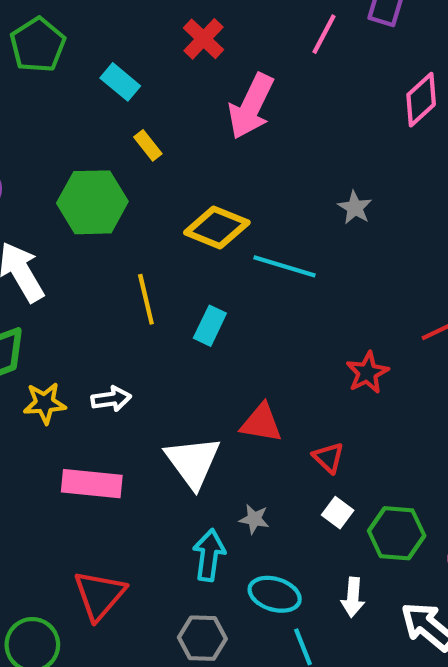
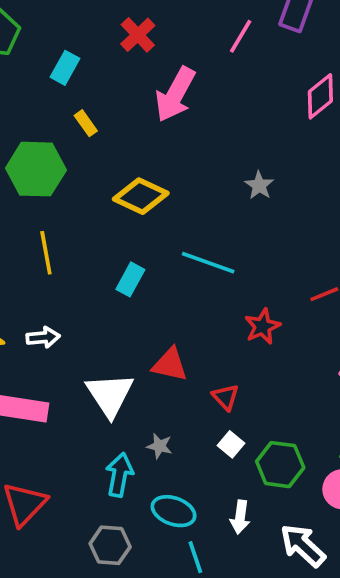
cyan rectangle: (120, 82) -> (65, 68), turned 76
cyan line: (285, 266) -> (208, 263), moved
yellow line: (146, 299) -> (46, 253), moved

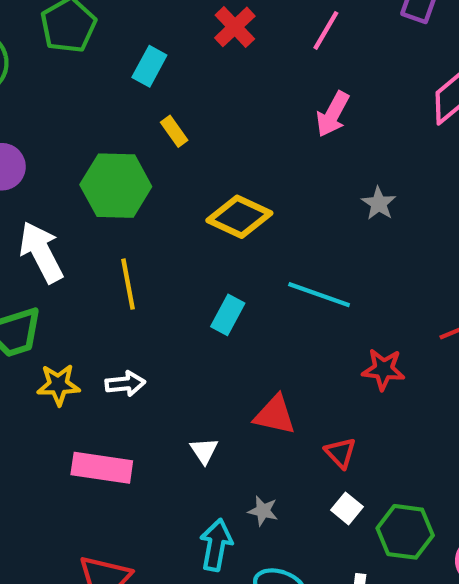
pink line: (241, 36) -> (326, 30), moved
pink arrow: (175, 94) -> (333, 114), moved, size x0.7
red star: (262, 326) -> (383, 369), turned 30
white triangle: (110, 395) -> (204, 451), size x0.5

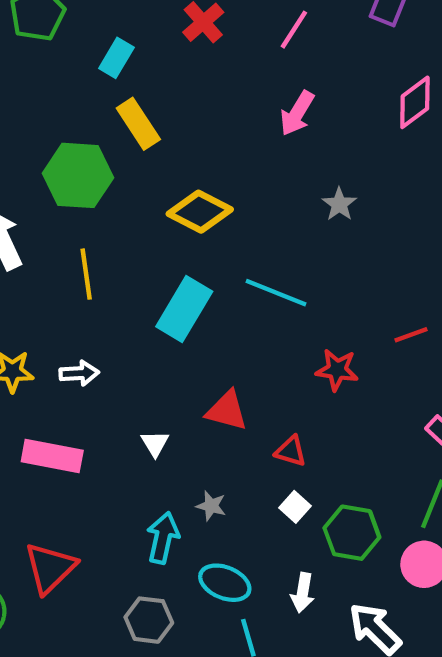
yellow rectangle: (174, 131) -> (138, 124), size x1.6
cyan rectangle: (228, 315) -> (184, 309), size x1.6
red triangle: (340, 453) -> (291, 451), turned -32

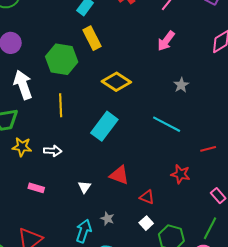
cyan line: (276, 293) -> (167, 124), moved
red star: (337, 370) -> (180, 174), moved
pink rectangle: (52, 456) -> (36, 188), size x0.6

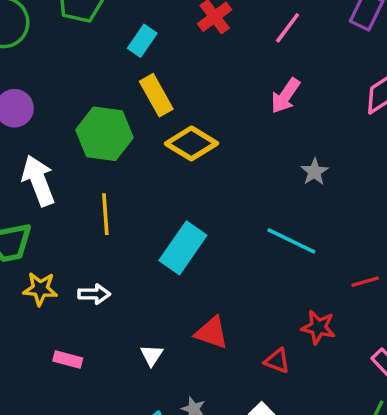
yellow diamond: (116, 82) -> (191, 143), moved
red triangle: (147, 197) -> (277, 361), moved

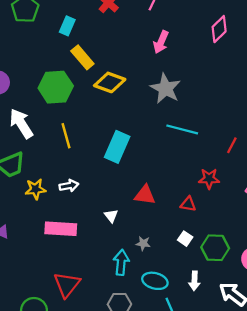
gray star: (314, 172) -> (165, 88), moved, size x1.8
red line: (365, 282) -> (232, 145), turned -35
pink rectangle: (68, 360) -> (61, 229), size x1.8

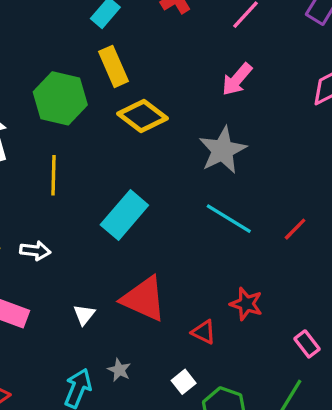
red line: (232, 145) -> (295, 229), moved
red triangle: (145, 195) -> (144, 299), size x1.4

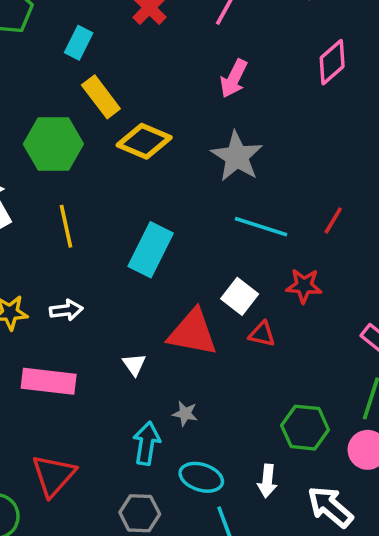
red star: (246, 304) -> (304, 286), moved
red triangle: (204, 332) -> (262, 334), moved
white square: (184, 382) -> (240, 296), moved, size x1.4

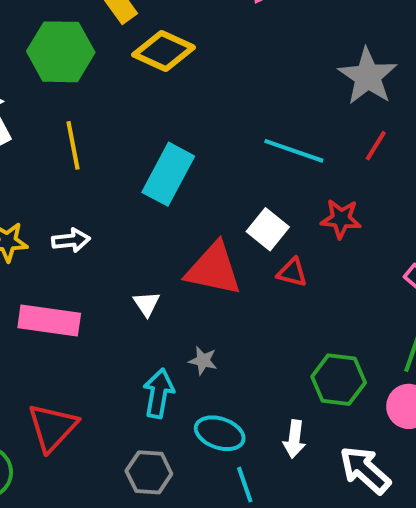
gray star: (237, 156) -> (368, 76), moved

